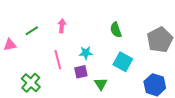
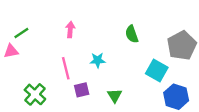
green line: (32, 31) -> (21, 33), moved
cyan square: (123, 62) -> (157, 71), moved
purple square: (81, 72) -> (82, 90), moved

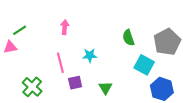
green semicircle: (132, 34) -> (128, 38), moved

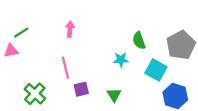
cyan star: (90, 55) -> (121, 60), moved

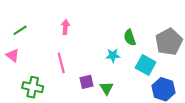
pink triangle: (11, 51) -> (13, 55), moved, turned 48
purple square: (81, 89) -> (86, 82), moved
green cross: (35, 94) -> (33, 87), turned -30

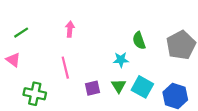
cyan square: (146, 65) -> (142, 87), moved
green triangle: (107, 88) -> (119, 86), moved

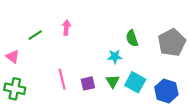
green line: (21, 33) -> (35, 35), moved
pink line: (65, 68) -> (62, 79), moved
green cross: (35, 94) -> (15, 89), moved

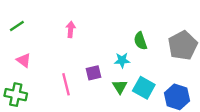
green line: (35, 35) -> (17, 26), moved
pink triangle: (13, 57) -> (24, 60), moved
purple square: (88, 83) -> (93, 73), moved

